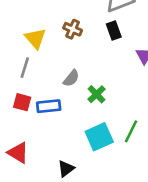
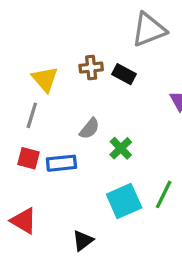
brown cross: (73, 29) -> (91, 68), turned -30
black rectangle: (114, 30) -> (124, 74), moved, turned -42

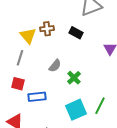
brown cross: (91, 68) -> (47, 29), moved
blue rectangle: (61, 163) -> (37, 97), moved

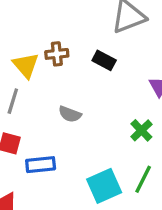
gray semicircle: (55, 66) -> (70, 114), turned 72
green cross: (74, 78) -> (141, 130), moved

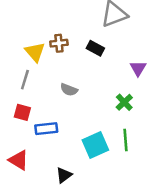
green line: (143, 179) -> (126, 140), turned -30

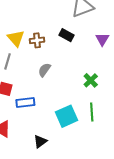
brown cross: (59, 43) -> (37, 40), moved
purple triangle: (138, 68) -> (102, 39), moved
gray semicircle: (69, 90) -> (44, 70), turned 104

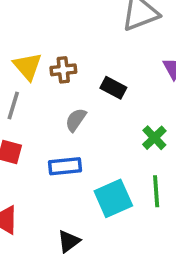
black rectangle: (67, 35) -> (113, 88), moved
blue rectangle: (25, 103) -> (65, 166), moved

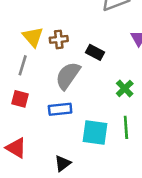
gray semicircle: (76, 120) -> (68, 76), size x1.6
cyan square: (113, 198) -> (95, 132), turned 32

